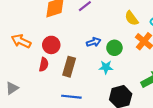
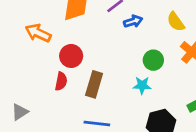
orange arrow: (21, 41) -> (38, 33), moved
blue arrow: (94, 42) -> (133, 21), moved

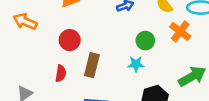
orange arrow: (38, 33) -> (25, 21), moved
red semicircle: (61, 81) -> (61, 73), moved

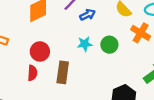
cyan star: (136, 64) -> (85, 44), moved
red semicircle: (61, 73) -> (32, 73), moved

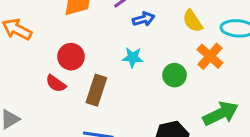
green circle: (109, 45) -> (174, 75), moved
red semicircle: (32, 73) -> (56, 83), turned 112

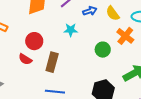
blue arrow: (144, 19) -> (90, 11), moved
cyan star: (133, 57) -> (71, 30), moved

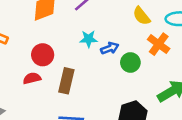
blue arrow: (90, 11) -> (110, 48), moved
red semicircle: (25, 59) -> (32, 78), turned 136

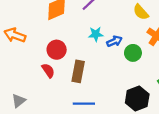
red semicircle: (32, 78) -> (48, 70), turned 72

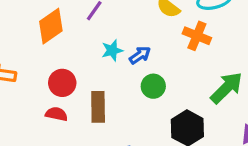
green circle: (133, 53) -> (153, 86), moved
red semicircle: (48, 70) -> (56, 114), turned -32

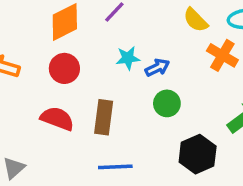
red circle: (62, 83) -> (64, 68), moved
red semicircle: (56, 114) -> (57, 119), size x1.4

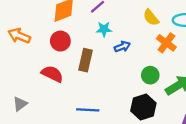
cyan star: (128, 58) -> (104, 29), moved
green circle: (167, 103) -> (150, 75), moved
brown rectangle: (104, 117) -> (86, 60), moved

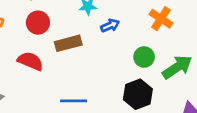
brown rectangle: (86, 60) -> (68, 43), turned 65

